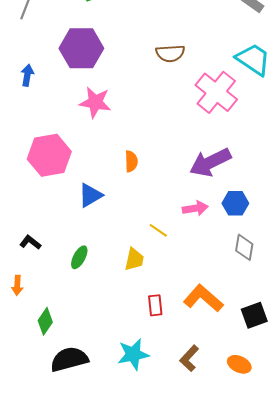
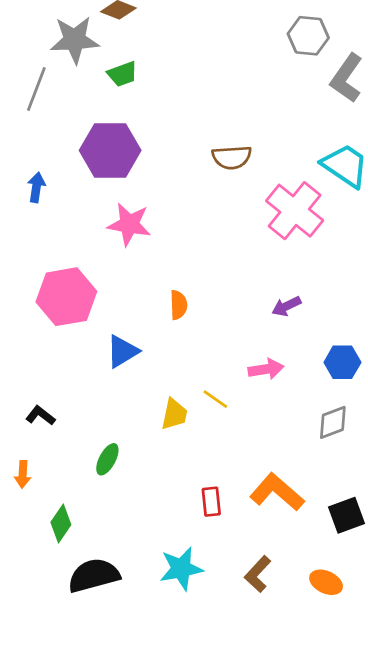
purple arrow: (210, 162) -> (286, 306), size x0.5
blue hexagon: (235, 203) -> (342, 362), moved
gray diamond: (244, 247) -> (333, 422), turned 60
green ellipse: (79, 257) -> (107, 459), moved
yellow trapezoid: (134, 259) -> (174, 414), moved

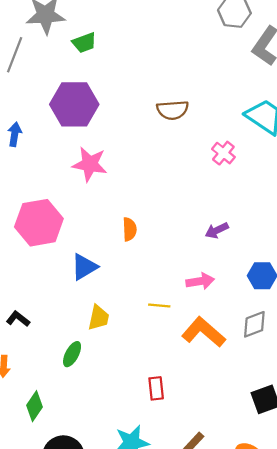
pink cross: (295, 211) -> (223, 153), size x0.5
yellow line: (215, 399) -> (159, 306), turned -30
yellow trapezoid: (174, 414) -> (99, 318), moved
orange L-shape: (277, 492) -> (204, 332), moved

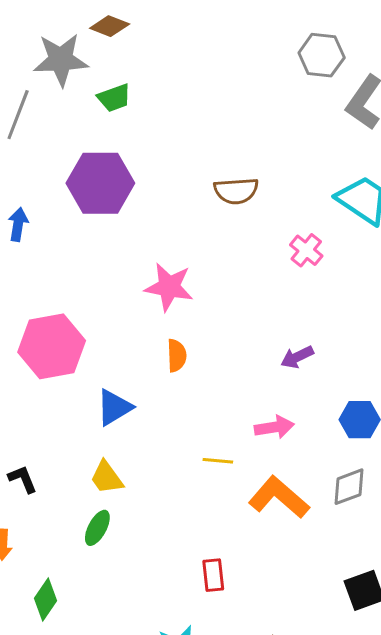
pink star: (90, 164) -> (169, 287), moved
yellow trapezoid: (99, 318) -> (107, 478), moved, turned 132
black L-shape: (18, 319) -> (23, 479), turned 30

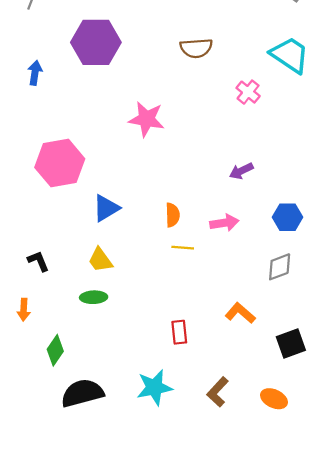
orange semicircle: (177, 356) -> (173, 215), moved
orange L-shape: (279, 497) -> (240, 313), moved, size x0.7
green ellipse: (97, 528) -> (94, 297), turned 60

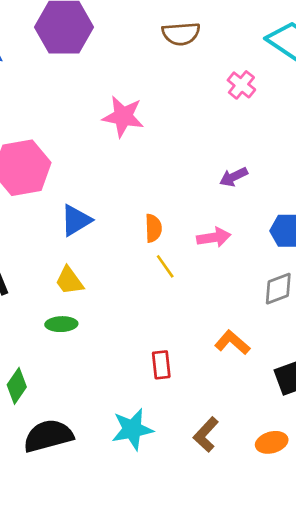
yellow line: (183, 248) -> (165, 266), turned 50
orange ellipse: (274, 399) -> (272, 442), turned -40

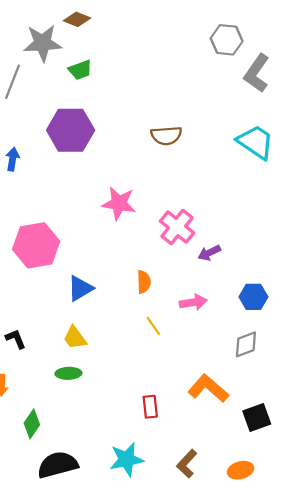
pink cross: (241, 85) -> (177, 227), moved, size x1.5
orange semicircle: (153, 228) -> (144, 282), moved
orange L-shape: (232, 343) -> (208, 388), size x1.4

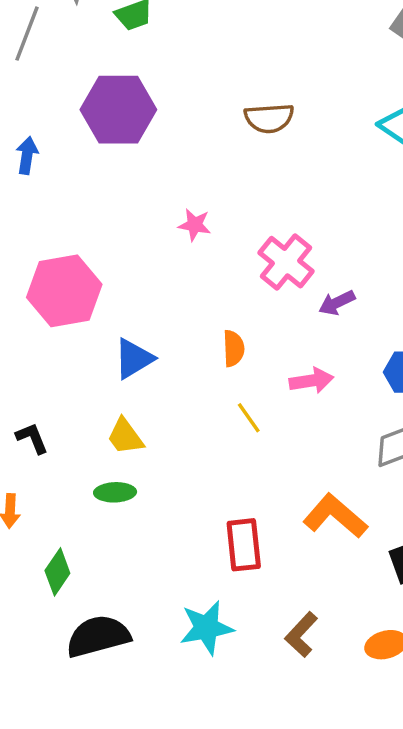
pink star: (119, 203) -> (195, 225), size x0.6
red rectangle: (150, 407) -> (244, 545), size x1.4

